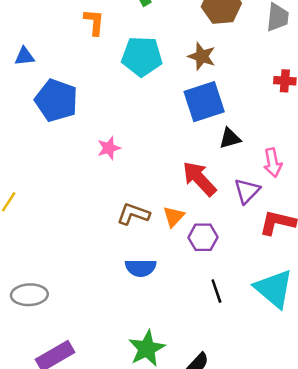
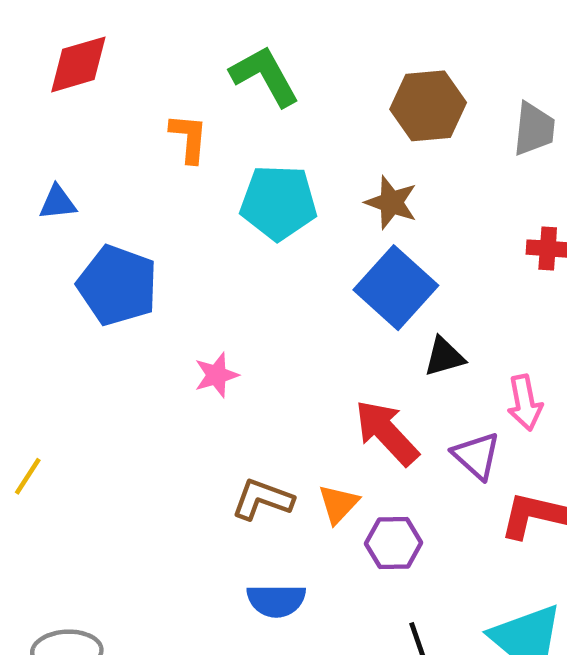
blue square: (204, 102) -> (396, 288), turned -30
purple triangle: (247, 191) -> (476, 456), turned -32

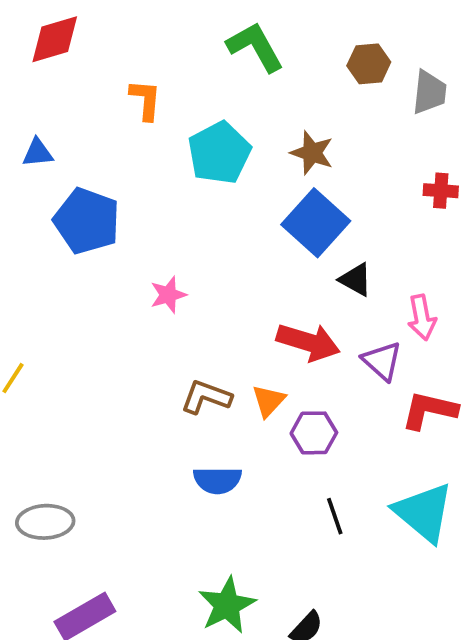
green L-shape: (265, 76) -> (255, 47), moved
brown hexagon: (428, 106) -> (369, 64), moved, size x0.7
cyan pentagon: (279, 202) -> (219, 153), turned -30
black triangle: (444, 357) -> (356, 280), turned 45
red arrow: (387, 433) -> (308, 342), turned 150

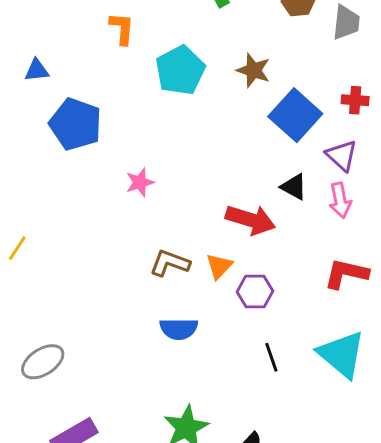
blue square: (316, 223) -> (295, 115), moved
black triangle: (356, 280) -> (294, 187), moved
purple triangle: (382, 361) -> (342, 155), moved
gray ellipse: (45, 522) -> (43, 362), turned -30

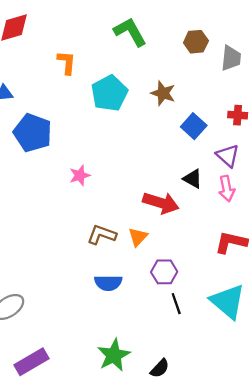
blue square: (295, 115) -> (194, 126), size x0.7
purple hexagon: (255, 292) -> (164, 272), moved

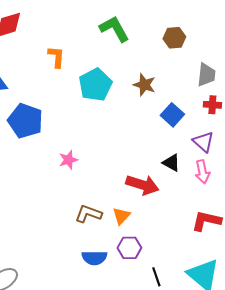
gray trapezoid: (231, 58) -> (206, 75), moved
purple hexagon: (164, 272) -> (129, 248), moved

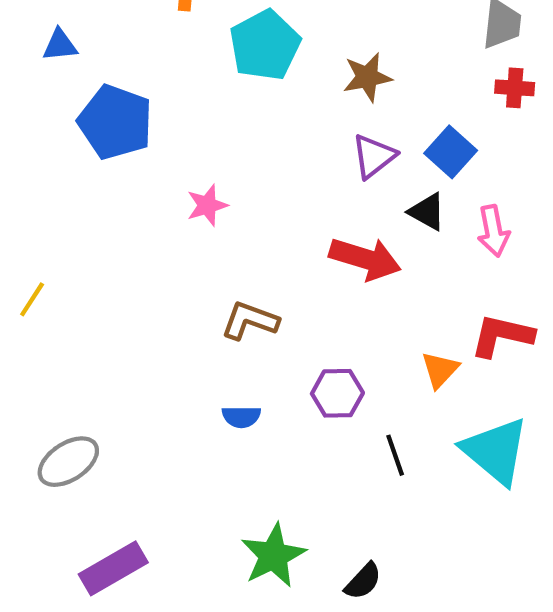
brown star: (144, 85) -> (367, 77), moved, turned -30
blue square: (172, 115) -> (451, 152), moved
purple triangle: (203, 142) -> (374, 156), moved, turned 40
orange triangle: (121, 216) -> (440, 370), moved
blue semicircle: (94, 258) -> (241, 417), moved, size x0.7

